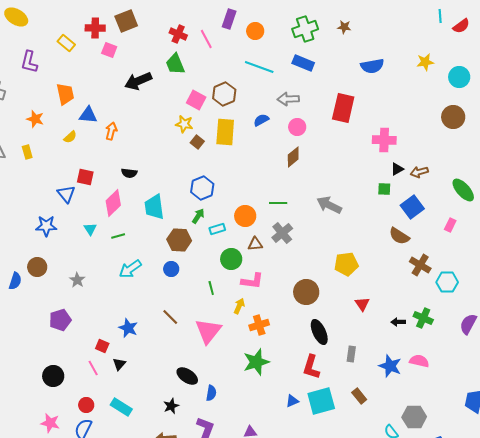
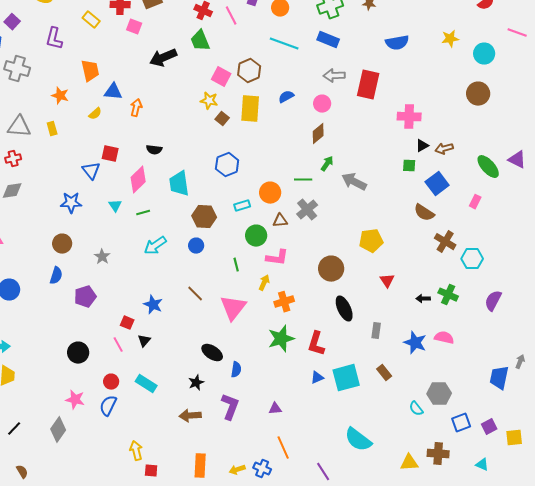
gray arrow: (288, 99) -> (334, 76), moved
green arrow: (198, 216) -> (327, 164), moved
blue semicircle: (15, 281) -> (56, 276), moved
red L-shape: (311, 367) -> (316, 344), moved

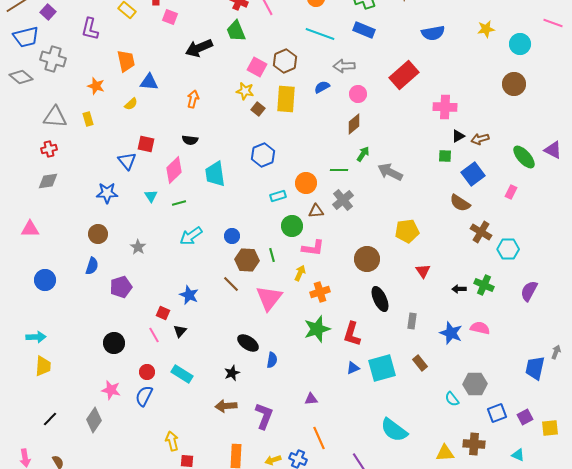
gray arrow: (334, 76) -> (344, 66), moved
red rectangle: (368, 85) -> (404, 75), turned 36
orange arrow: (136, 108) -> (193, 99), moved
brown hexagon: (204, 217) -> (247, 260), moved
purple L-shape: (230, 407) -> (264, 416), moved

